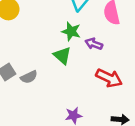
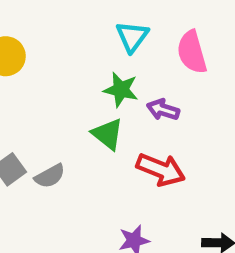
red arrow: (109, 78) -> (161, 170), moved

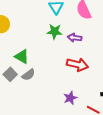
green triangle: (108, 134) -> (22, 57), moved

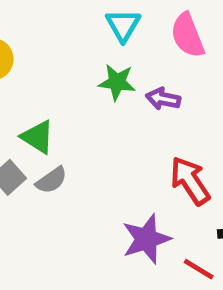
red arrow: (78, 65) -> (190, 181), moved, turned -140
purple star: (70, 98) -> (146, 239), size x1.5

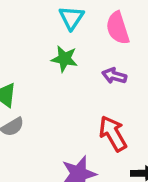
purple arrow: (163, 99) -> (114, 76), moved

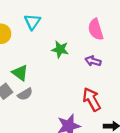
cyan triangle: (71, 18) -> (32, 22), moved

